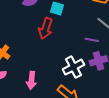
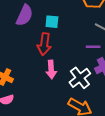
pink arrow: (31, 80) -> (51, 70), moved

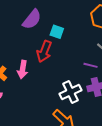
pink arrow: (51, 70) -> (23, 69), moved

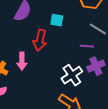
cyan square: (57, 32) -> (57, 20), moved

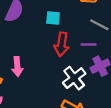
red arrow: (40, 40) -> (62, 44), moved

